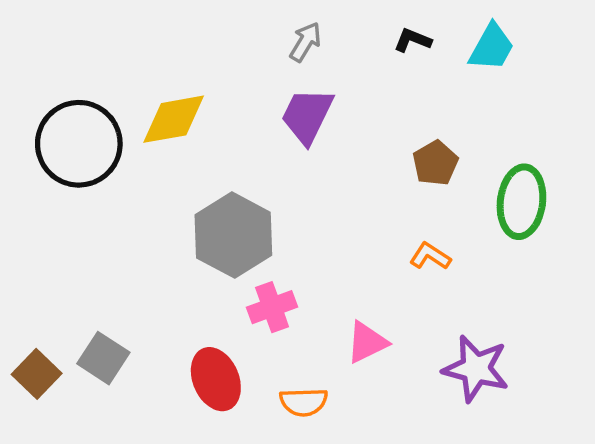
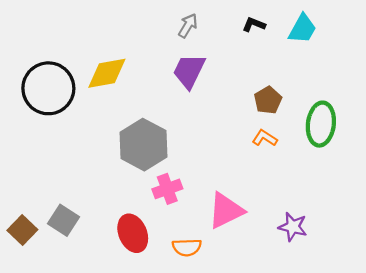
orange L-shape: (430, 256) -> (265, 138), moved
pink triangle: (367, 342) -> (226, 211), size x1.4
purple star: (476, 369) -> (293, 227), size x0.7

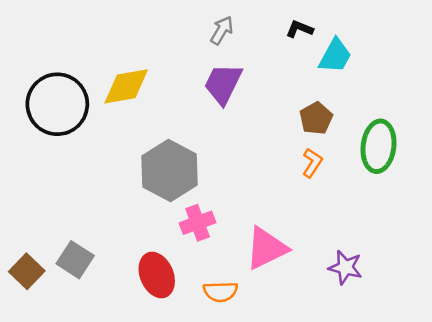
cyan trapezoid: (302, 29) -> (335, 56), moved
orange L-shape: (265, 138) -> (312, 163), turned 90

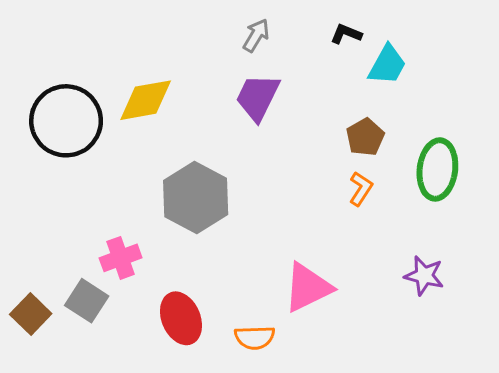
pink cross: (198, 223) -> (121, 258), moved
purple star: (345, 267) -> (424, 276), moved

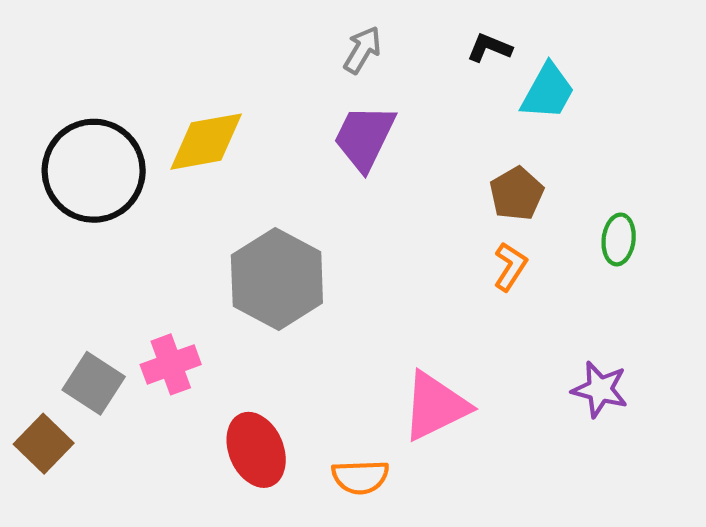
green ellipse: (437, 169) -> (619, 239), size x0.6
gray square: (87, 301) -> (94, 383), moved

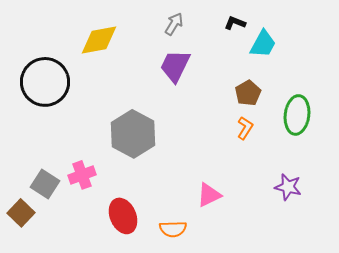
yellow diamond: (206, 142) -> (99, 40), moved
green ellipse: (619, 239) -> (297, 115), size x1.6
pink triangle: (435, 406) -> (209, 195), size x0.7

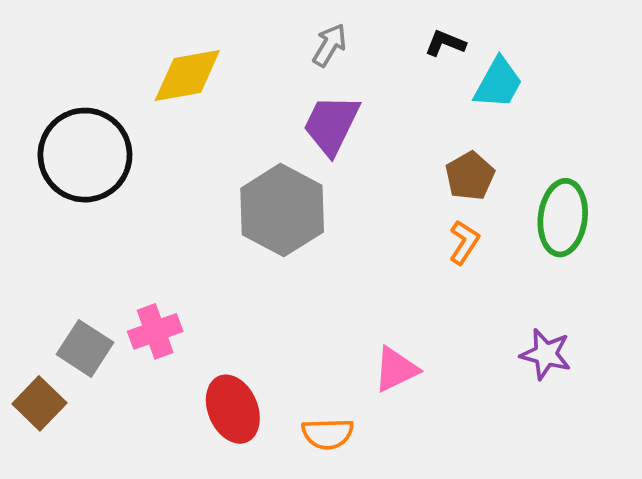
gray hexagon: (133, 134) -> (282, 210), moved

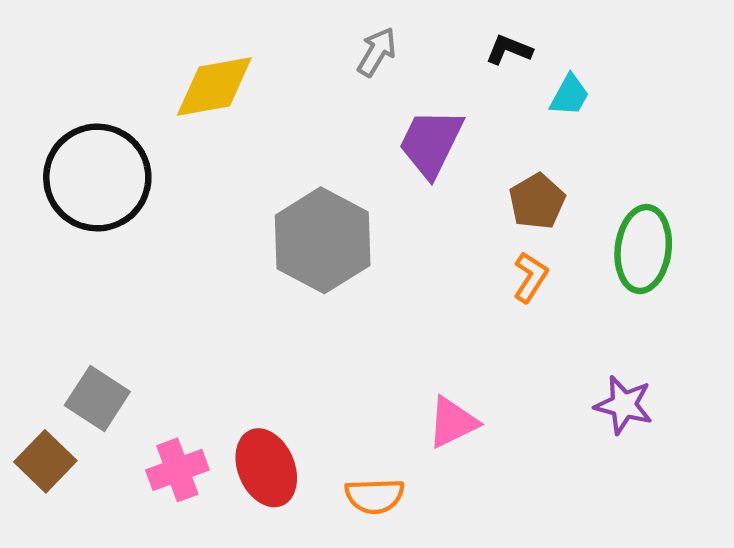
cyan trapezoid: (498, 83) -> (570, 95), size x0.7
purple trapezoid: (331, 125) -> (431, 143), moved
pink cross: (155, 331) -> (177, 470), moved

